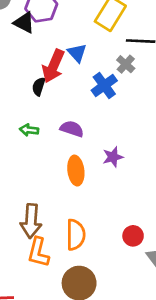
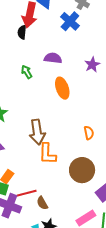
green arrow: (29, 130) -> (27, 72), moved, turned 64
purple star: (113, 157) -> (92, 65), moved
orange semicircle: (76, 235) -> (89, 133), moved, size x0.6

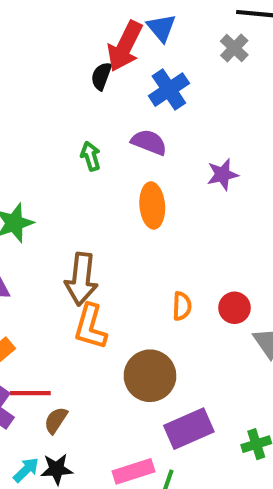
blue cross: (70, 21) -> (169, 90), moved
brown semicircle: (42, 203) -> (56, 420), turned 48

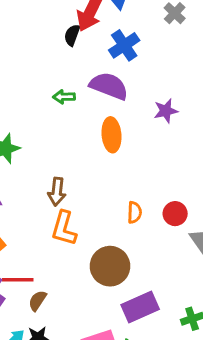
purple semicircle: (149, 142) -> (109, 86), size x1.4
green arrow: (91, 156) -> (64, 97), turned -75
brown arrow: (81, 279) -> (57, 192), size x0.7

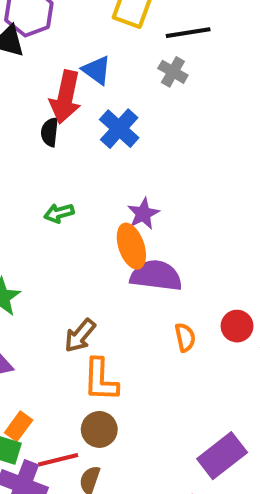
purple semicircle: (109, 86) -> (156, 276), moved
purple star: (166, 111) -> (143, 214), moved
brown arrow: (57, 192) -> (80, 336), turned 48
brown circle: (110, 266) -> (99, 429), moved, size x0.7

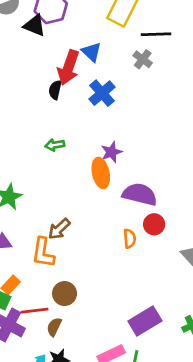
purple semicircle: (156, 276) -> (140, 194), moved
red circle: (237, 326) -> (154, 224), moved
orange L-shape: (101, 380) -> (43, 253), moved

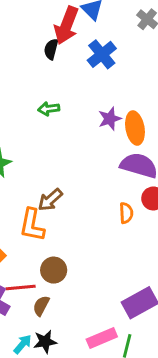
orange ellipse: (101, 173) -> (135, 128), moved

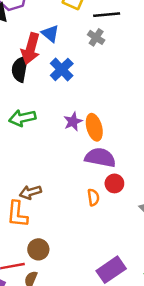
black semicircle: (51, 49) -> (20, 69), size x1.5
green arrow: (49, 109) -> (22, 118), size x1.5
brown arrow: (50, 200) -> (30, 192), turned 30

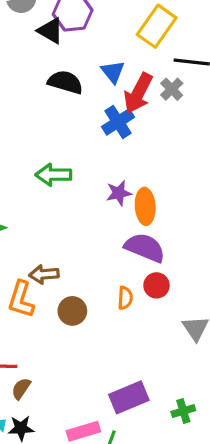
red arrow: (31, 49) -> (138, 93), moved
black semicircle: (20, 69) -> (65, 82), moved, turned 85
brown circle: (38, 249) -> (72, 311), moved

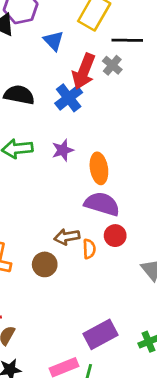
blue triangle: (113, 72) -> (54, 41), moved
black semicircle: (65, 82) -> (19, 95), moved
purple star: (119, 193) -> (63, 150), moved
brown arrow: (44, 274) -> (67, 237), moved

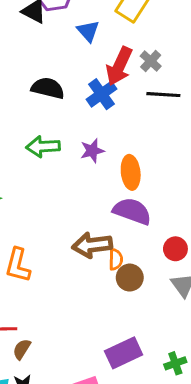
black line: (127, 40) -> (163, 95), moved
red circle: (115, 236) -> (175, 249), moved
brown arrow: (67, 237) -> (92, 245), size x1.4
brown circle: (45, 264) -> (130, 278), moved

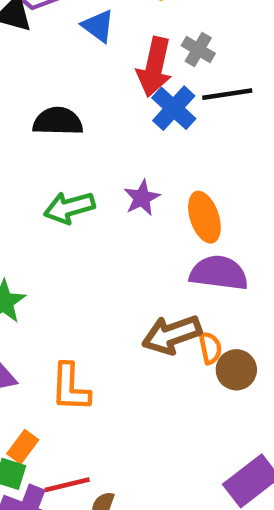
blue cross: (101, 94) -> (174, 108), moved

